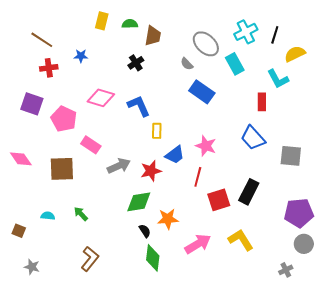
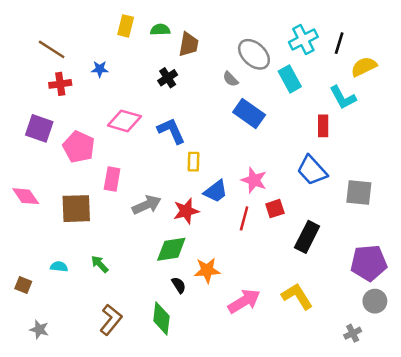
pink rectangle: (91, 145) -> (112, 179), turned 66
red square: (219, 200) -> (275, 209), moved, size x0.7
green diamond: (153, 258) -> (161, 318), moved

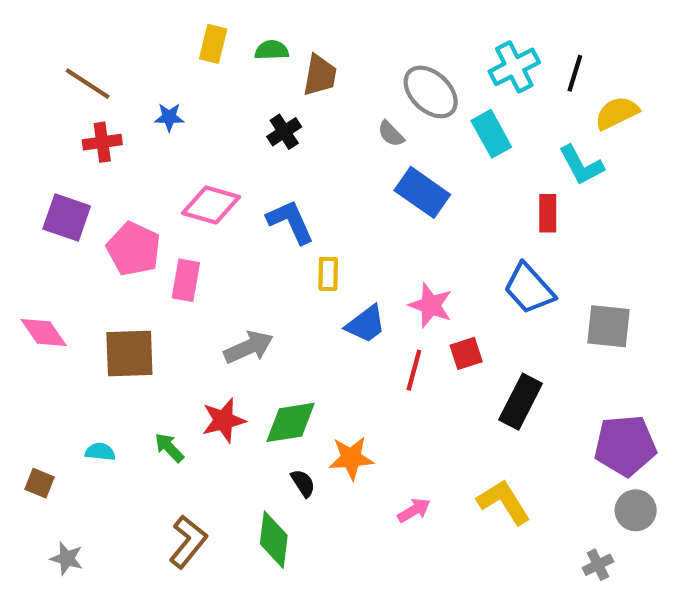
pink rectangle: (112, 179) -> (186, 280), moved
red star: (186, 211) -> (224, 420), moved
pink arrow: (244, 301) -> (414, 510), size x0.6

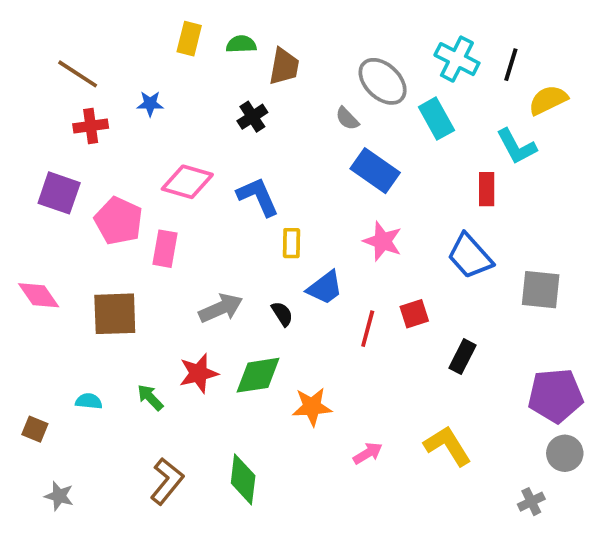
cyan cross: (514, 67) -> (457, 59), turned -36
pink star: (431, 305) -> (383, 241), moved
black rectangle: (521, 402) -> (463, 357), size x0.7
black semicircle: (303, 483) -> (282, 314), moved

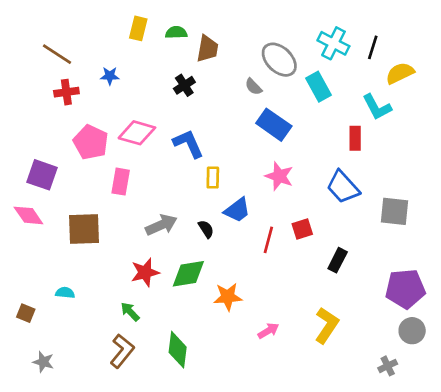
purple square: (59, 193) -> (42, 175), moved
pink pentagon: (119, 221) -> (91, 142), moved
green arrow: (150, 397) -> (130, 312), moved
yellow L-shape: (448, 446) -> (327, 325), turned 66

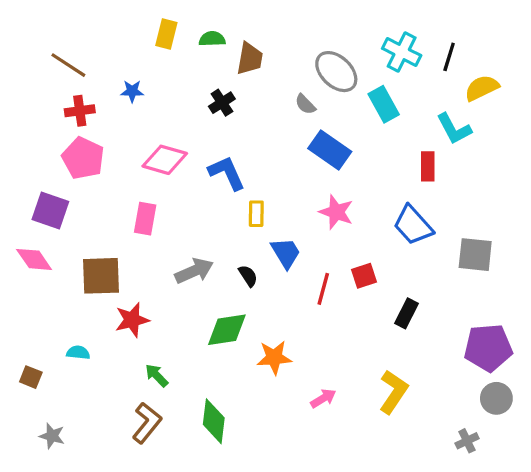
pink pentagon: (91, 142) -> (83, 158), moved
blue trapezoid: (237, 210) -> (286, 253), turned -84
red star: (145, 272) -> (132, 320), moved

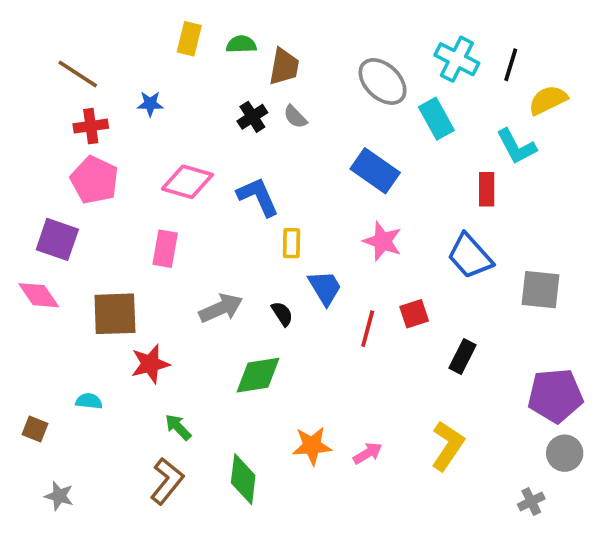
gray semicircle: (305, 104) -> (295, 117), moved
orange star: (274, 357) -> (312, 446), moved

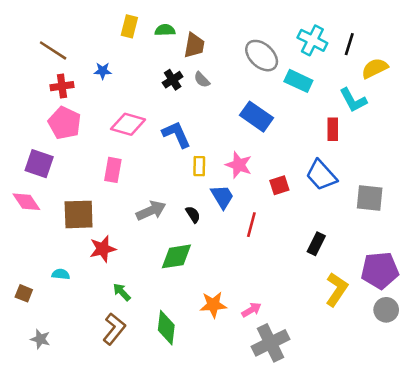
cyan rectangle: (436, 119) -> (298, 81), turned -36
pink star: (383, 241) -> (239, 165), moved
red square: (414, 314) -> (279, 185), moved
yellow L-shape: (448, 446) -> (337, 289), moved
gray cross: (531, 501) -> (270, 343), moved, size x2.0

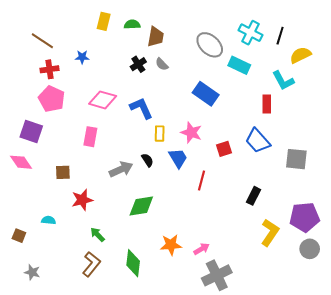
brown square: (79, 214) -> (63, 172), size x0.6
black semicircle: (193, 214) -> (147, 160), moved

